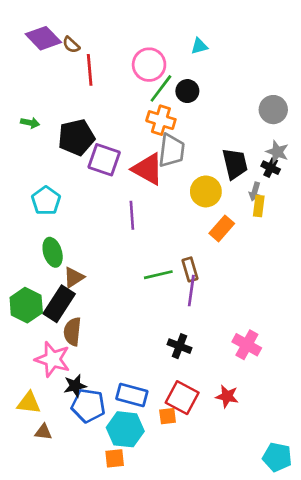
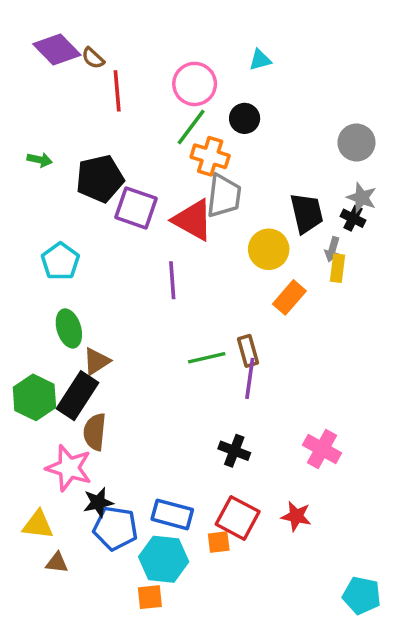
green line: (161, 88) -> (191, 127), moved

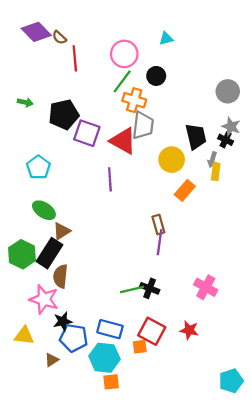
green ellipse: (69, 328) -> (44, 210), turned -40
green line: (207, 358) -> (132, 289), moved
brown triangle: (57, 563) -> (52, 360), moved, turned -40
cyan pentagon: (362, 595) -> (231, 381), turned -30
orange square: (150, 597) -> (111, 382), moved

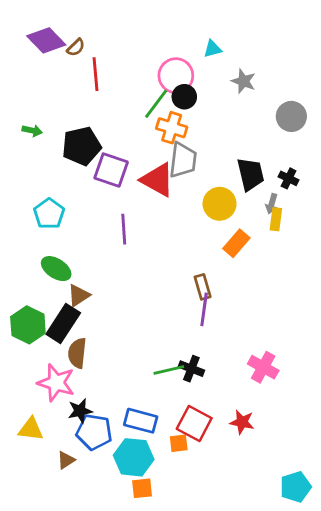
brown semicircle: (59, 37) -> (76, 47), turned -88
pink circle: (124, 54) -> (176, 76), moved
black circle: (156, 76) -> (184, 97), moved
gray star: (231, 127) -> (243, 81), moved
purple line: (110, 179) -> (124, 229), moved

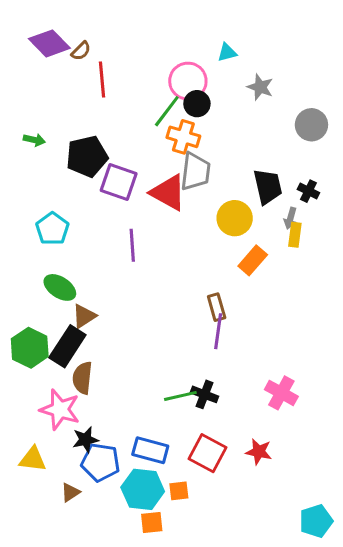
orange square: (179, 443) -> (179, 491), moved

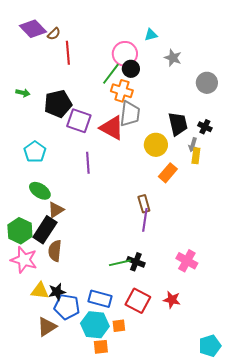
pink star: (60, 410) -> (24, 260), moved
yellow triangle: (33, 459) -> (40, 291), moved
brown triangle: (70, 492) -> (47, 327), size x1.5

